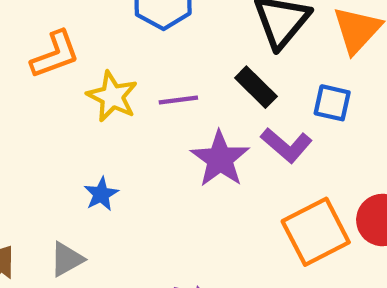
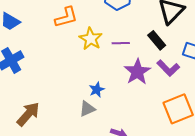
blue star: (101, 194) -> (97, 90), moved
gray triangle: (67, 259) -> (87, 109), moved

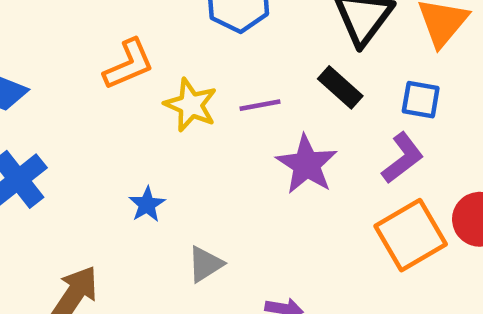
purple L-shape: (168, 68) -> (403, 158), moved, turned -75
blue star: (97, 90) -> (147, 204), moved

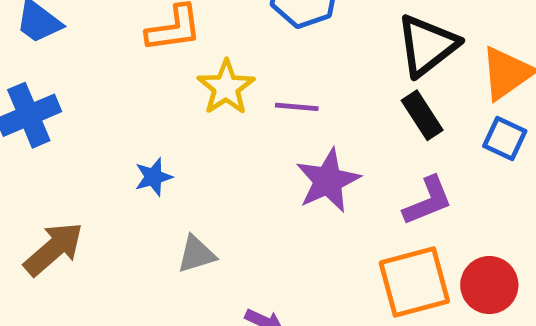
black rectangle: (340, 87) -> (422, 115), moved
blue square: (421, 100) -> (505, 139), moved

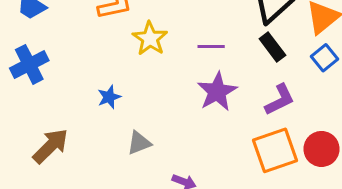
purple line: (297, 107) -> (211, 46), moved
blue square: (505, 139) -> (325, 58), turned 30

